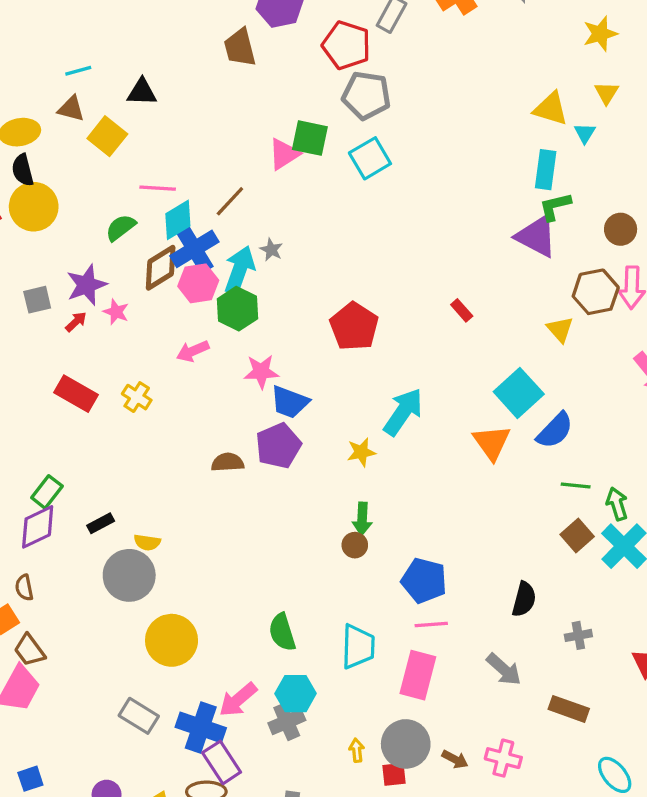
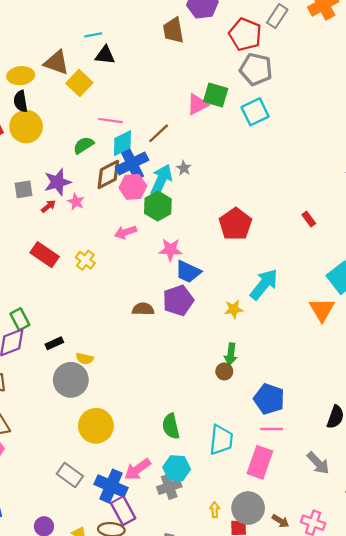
cyan line: (78, 71) -> (93, 35), moved
brown triangle: (71, 109) -> (56, 63), size x1.4
green rectangle: (47, 492) -> (20, 319), turned -70

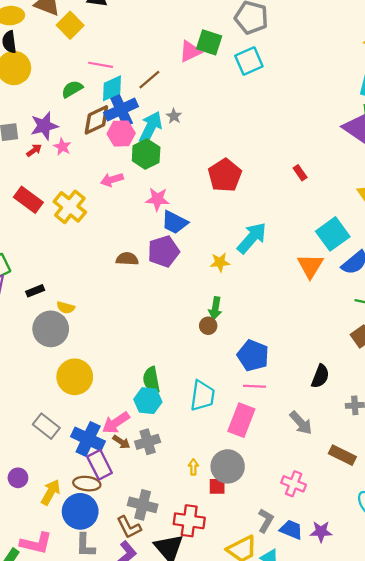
yellow cross: (85, 260) -> (70, 207), size x1.6
cyan hexagon: (177, 468) -> (148, 401), moved
brown arrow: (280, 521) -> (121, 442), moved

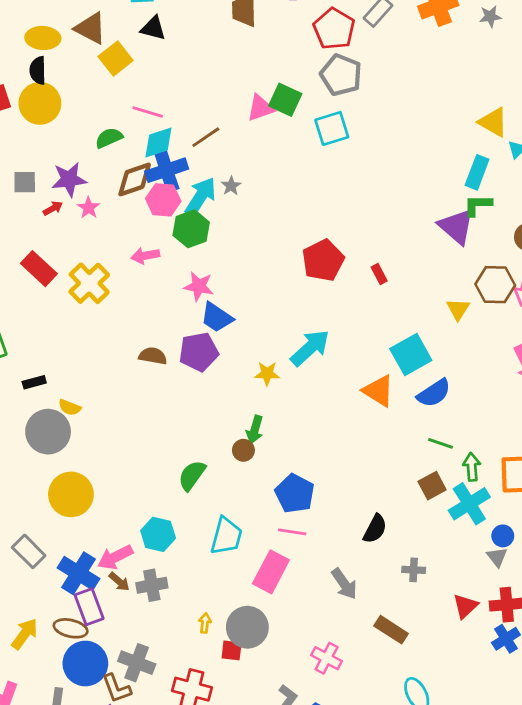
red pentagon: (225, 175) -> (323, 260), moved
orange triangle: (310, 266) -> (378, 391), turned -36
green semicircle: (151, 380) -> (192, 475), moved, turned 40
blue circle: (80, 511) -> (85, 664), moved

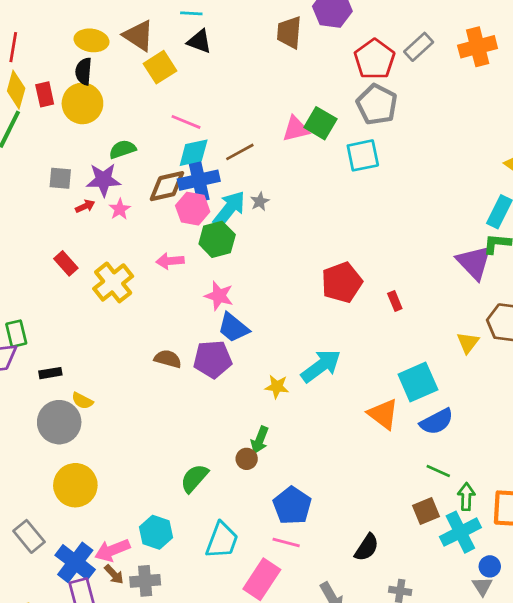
green semicircle: (109, 138) -> (123, 149), moved
red rectangle: (39, 269) -> (66, 263), size x0.7

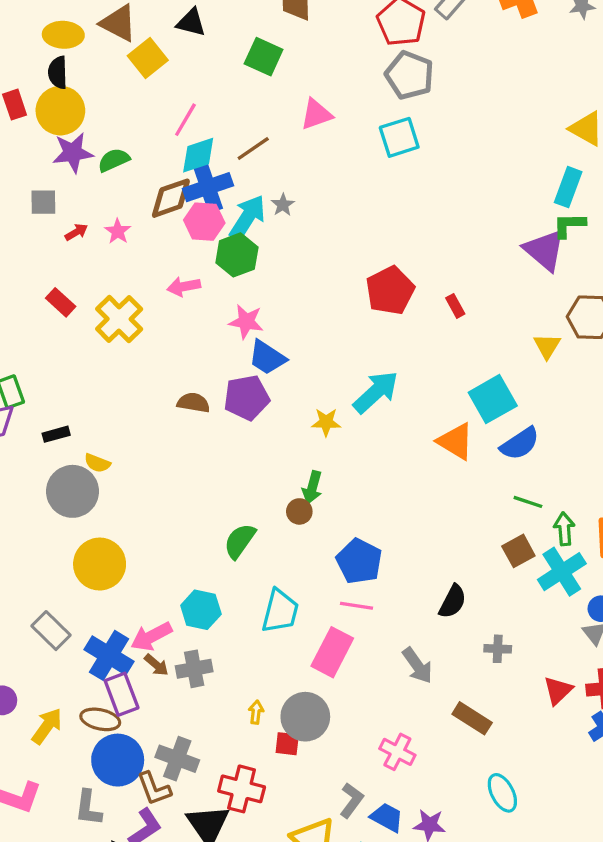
pink line: (186, 122) -> (185, 120), turned -76
green square: (320, 123) -> (264, 57), moved
purple star: (103, 180) -> (73, 153), moved

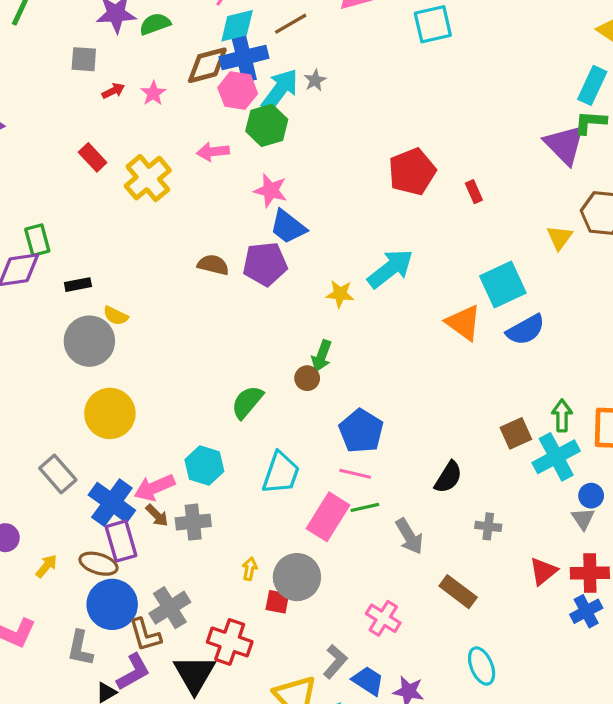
green line: (528, 502) -> (365, 507), moved, turned -36
yellow arrow: (47, 726) -> (46, 566), size x0.7
gray cross: (177, 759) -> (170, 608), turned 33

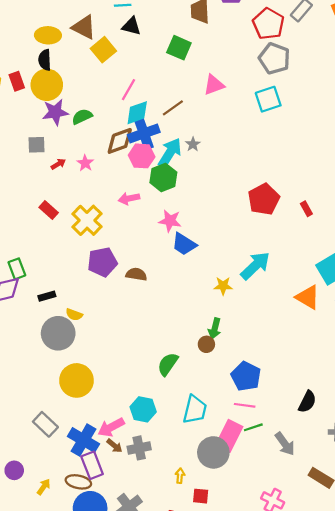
purple pentagon: (265, 264) -> (102, 262), moved
gray circle: (297, 577) -> (213, 452), moved

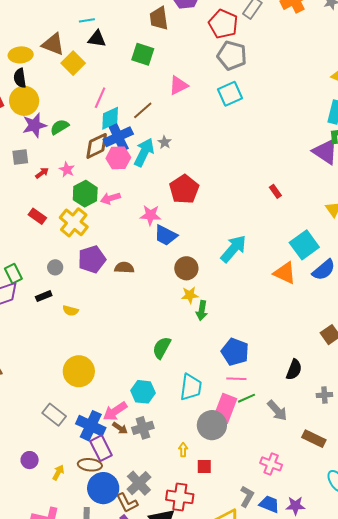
green hexagon: (163, 177) -> (85, 194), moved
red pentagon: (264, 199) -> (184, 189), moved
yellow star: (223, 286) -> (190, 295), moved
gray circle: (58, 333) -> (55, 267), moved, size x0.5
brown circle: (206, 344) -> (186, 268), moved, size x1.5

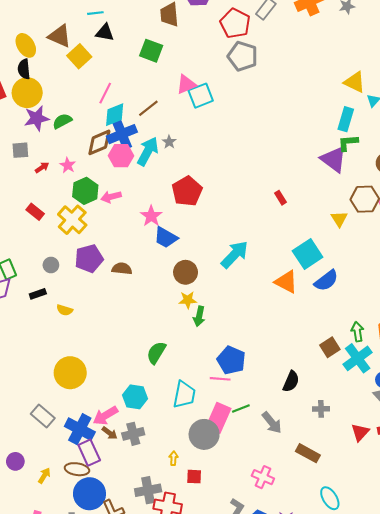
yellow ellipse: (21, 55) -> (26, 45), turned 60
cyan square: (230, 94) -> (201, 96), moved
pink star: (150, 215) -> (151, 216), turned 30
pink line: (236, 379) -> (220, 379), moved
gray cross: (139, 483) -> (148, 490), moved, turned 30

